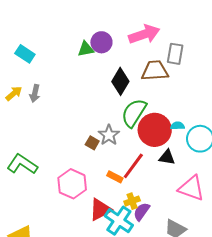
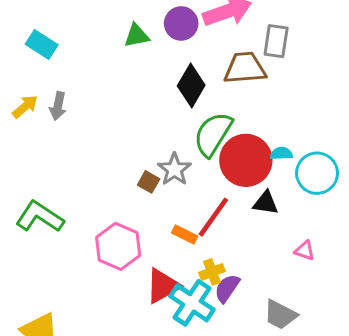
purple circle: (101, 42) -> (181, 23), moved
pink triangle: (191, 188) -> (305, 251), size x0.5

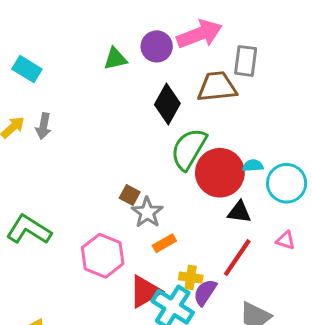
gray star: (174, 169) -> (147, 212), moved
red line: (213, 217) -> (237, 258), moved
orange rectangle: (185, 234) -> (164, 243), turned -55
pink triangle: (305, 251) -> (286, 240), moved
yellow cross: (212, 272) -> (191, 278), turned 30

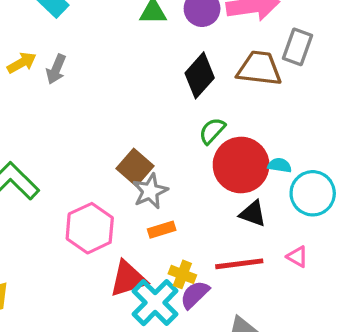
green semicircle: (189, 149) -> (212, 131), size x0.6
brown square: (130, 195) -> (135, 167), size x1.5
red line: (237, 258) -> (239, 264), turned 36

